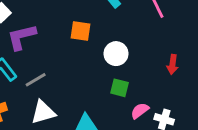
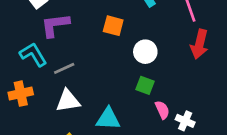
red arrow: (172, 64) -> (199, 44), moved, size x1.5
pink semicircle: (140, 111) -> (162, 110), turned 96

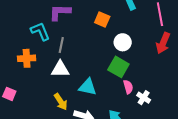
gray line: (64, 68) -> (61, 45), turned -63
green square: (145, 85) -> (118, 67), size x1.5

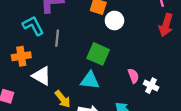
white circle: (123, 42) -> (114, 20), moved
green square: (118, 67) -> (98, 54), moved
white triangle: (60, 69) -> (42, 76), moved, turned 36

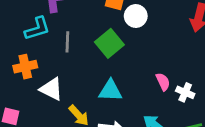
cyan L-shape: (33, 26) -> (37, 29), turned 105
green square: (98, 54) -> (109, 43), moved, turned 30

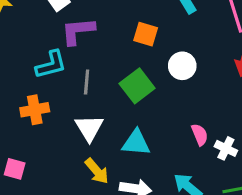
white circle: (136, 16) -> (182, 66), moved
white triangle: (51, 89) -> (89, 128), moved, turned 30

